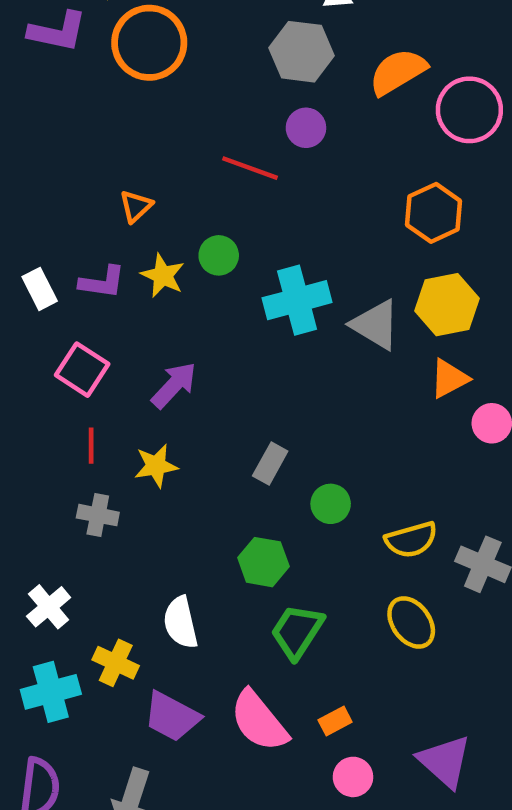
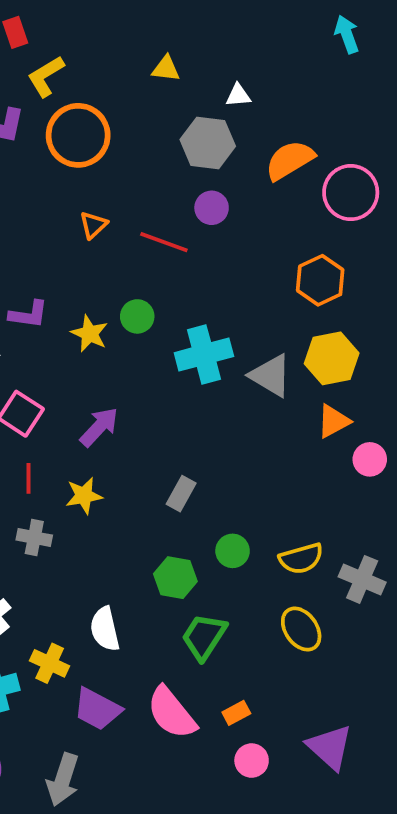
orange triangle: (136, 206) -> (93, 225), moved
purple L-shape: (102, 282) -> (29, 315), moved
green circle: (331, 504) -> (233, 551), moved

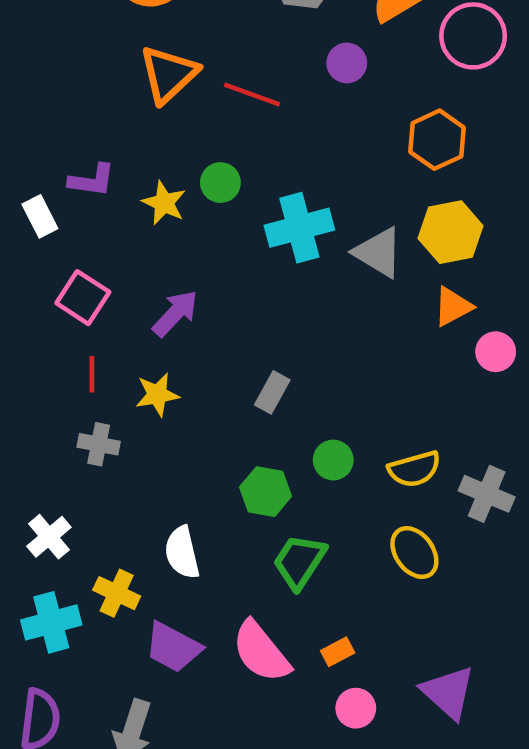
purple circle: (212, 208) -> (347, 63), moved
orange triangle: (93, 225) -> (169, 74), size x1.8

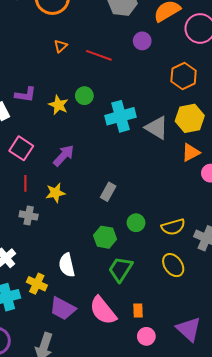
orange triangle: (169, 74) -> (61, 46), size x0.5
orange rectangle: (338, 652) -> (138, 311), turned -64

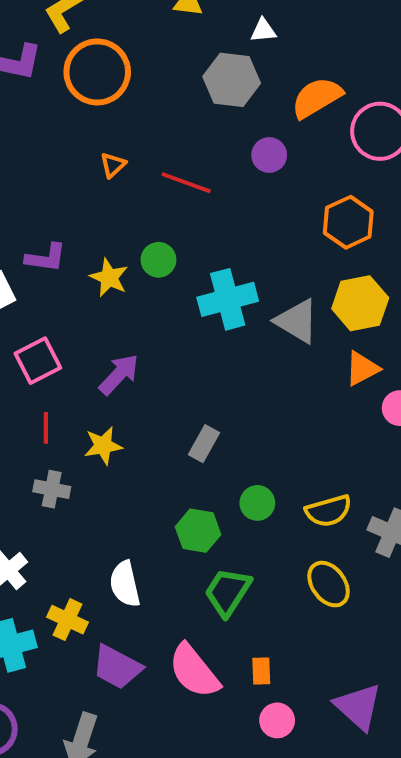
pink square: (21, 148) -> (38, 361), turned 30

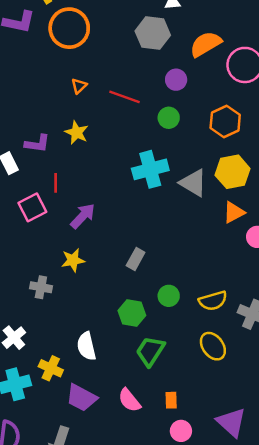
green circle: (158, 260) -> (169, 118), moved
yellow star: (109, 278) -> (77, 132), moved
red line: (46, 428) -> (56, 183), moved
pink semicircle: (194, 671) -> (129, 400), size x0.7

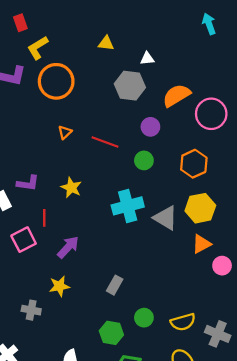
yellow star: (77, 132) -> (71, 188), moved

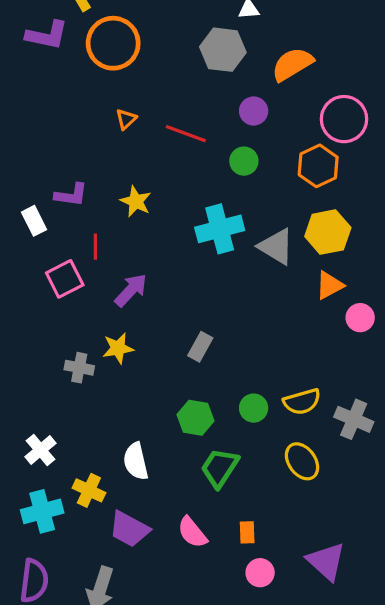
pink circle: (211, 114) -> (344, 119), moved
gray cross: (31, 310) -> (79, 368), moved
green circle: (144, 318) -> (254, 408), moved

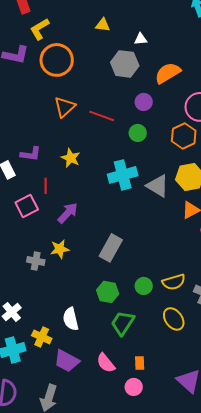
orange triangle: (126, 119) -> (65, 107), size x1.6
gray rectangle: (200, 347) -> (111, 248), size x1.5
pink circle: (260, 573) -> (134, 387), moved

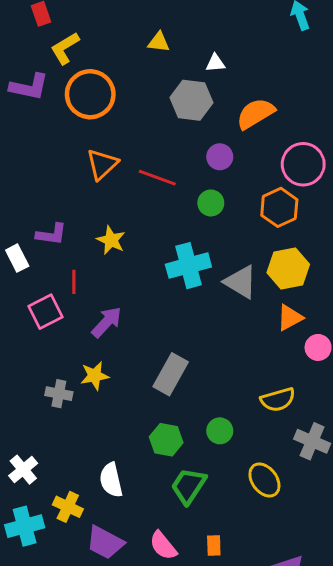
yellow semicircle: (174, 282) -> (278, 400), moved

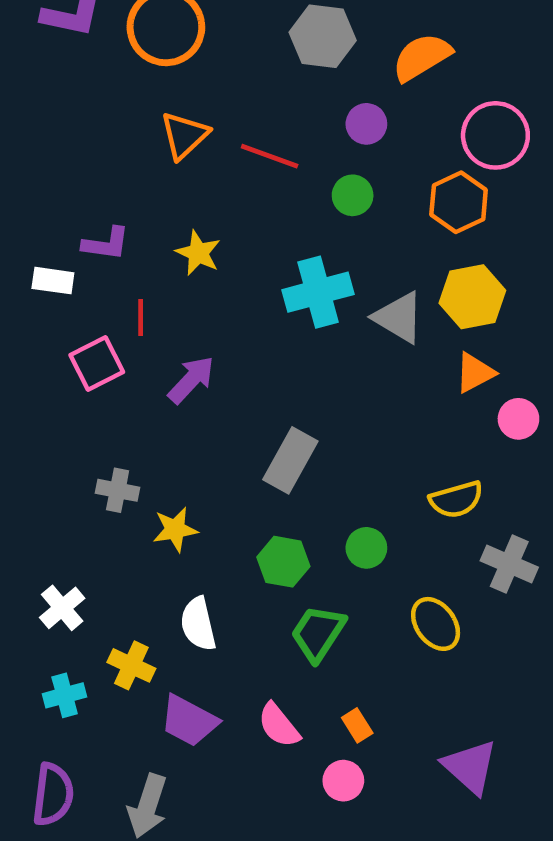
white rectangle: (17, 258) -> (53, 281), turned -55
yellow star: (95, 376) -> (175, 529), moved
cyan cross: (25, 526) -> (65, 695), size x0.7
orange rectangle: (214, 546) -> (357, 725), turned -30

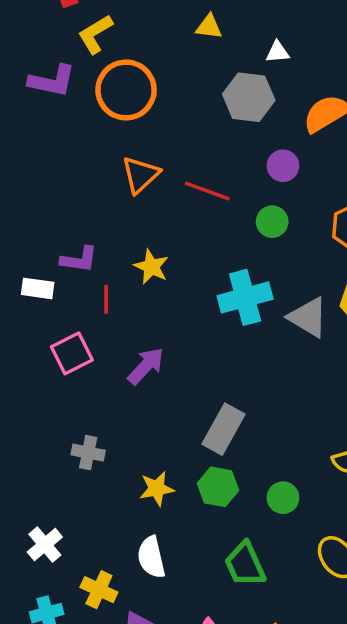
red line: (141, 317) -> (106, 299), moved
yellow star: (175, 529) -> (157, 489), moved
green hexagon: (283, 562) -> (218, 487), moved
green trapezoid: (318, 633) -> (245, 564), turned -57

